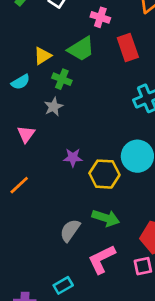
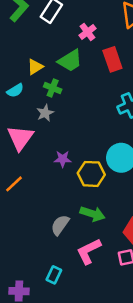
pink cross: (100, 17) -> (87, 32), turned 35
pink triangle: (26, 134) -> (20, 138), size x1.6
cyan rectangle: (63, 285) -> (54, 275), turned -35

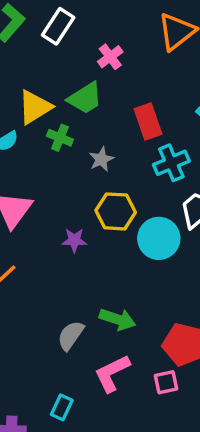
red rectangle: (112, 59) -> (148, 121), moved
yellow triangle: (35, 67) -> (35, 107), size x1.5
gray star: (45, 113) -> (101, 159), moved
yellow hexagon: (91, 174) -> (116, 211), moved

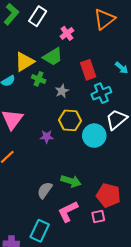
cyan rectangle: (62, 407) -> (40, 231), size x1.5

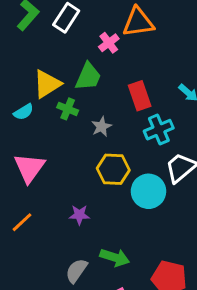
orange triangle: (104, 19) -> (138, 22), moved, turned 30
green trapezoid: (53, 57) -> (88, 77), turned -35
purple star: (47, 137) -> (79, 215), moved

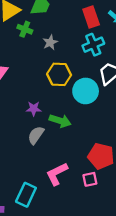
red rectangle: (140, 96) -> (91, 17), moved
green arrow: (115, 257) -> (60, 121), moved
gray semicircle: (76, 271) -> (36, 135), moved

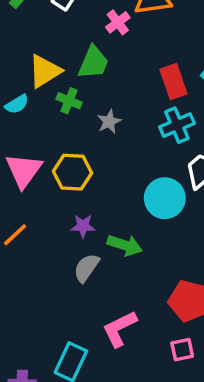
yellow hexagon: (59, 74) -> (73, 172), moved
pink square: (90, 179) -> (182, 350), moved

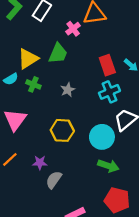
green cross: (69, 101) -> (33, 84), moved
yellow hexagon: (73, 172) -> (62, 130), moved
purple star: (83, 226) -> (40, 163), moved
green arrow: (125, 245) -> (108, 166), moved

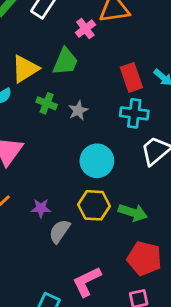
green cross: (33, 84) -> (47, 103), moved
cyan cross: (109, 92) -> (134, 113), turned 30
yellow hexagon: (62, 130) -> (94, 205), moved
cyan circle: (102, 137) -> (97, 161), moved

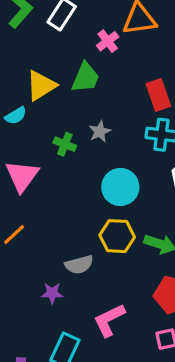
green cross: (47, 103) -> (65, 144), moved
purple star: (41, 208) -> (52, 293), moved
gray semicircle: (60, 231) -> (79, 265), turned -140

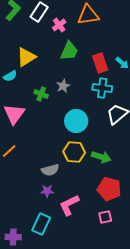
pink cross: (108, 41) -> (59, 25), moved
green trapezoid: (85, 78) -> (69, 51), moved
purple star: (52, 293) -> (47, 191), moved

